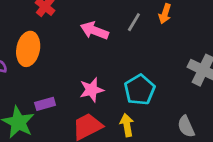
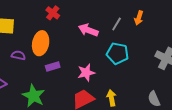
cyan pentagon: (140, 90) -> (118, 53), moved, turned -30
purple rectangle: (45, 104) -> (53, 67), moved

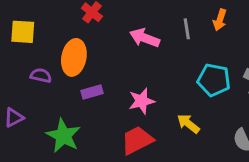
gray line: (117, 24) -> (187, 29), turned -40
cyan pentagon: (118, 53) -> (214, 80), moved
yellow arrow: (111, 98) -> (188, 124), moved, turned -42

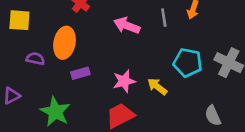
yellow arrow: (188, 124) -> (157, 86), moved

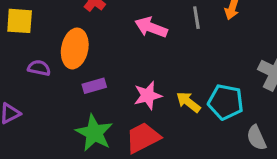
cyan pentagon: (188, 63) -> (226, 102), moved
green star: (55, 112) -> (94, 133), moved

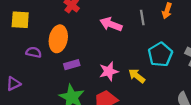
cyan pentagon: (226, 102) -> (160, 55), moved, turned 30

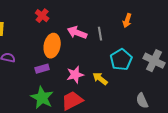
gray line: (142, 18) -> (100, 34), moved
orange ellipse: (58, 39) -> (52, 46), moved

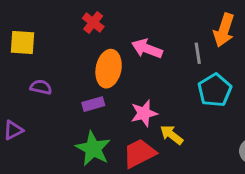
orange arrow: (127, 21) -> (224, 30), size x1.5
gray line: (100, 34) -> (198, 53), moved
yellow arrow: (100, 79) -> (172, 135), moved

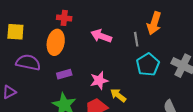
red cross: (93, 22) -> (64, 18), turned -32
orange ellipse: (109, 69) -> (56, 42), moved
purple semicircle: (41, 87) -> (28, 62), size x1.6

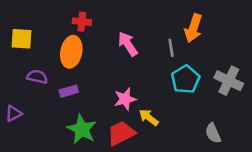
pink arrow: (101, 36) -> (128, 44), turned 36
purple semicircle: (28, 62) -> (37, 77), size x0.7
purple rectangle: (64, 74) -> (69, 91), moved

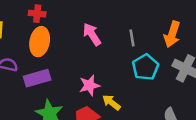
red cross: (82, 22) -> (37, 14), moved
orange arrow: (193, 28) -> (172, 34), moved
purple rectangle: (69, 91) -> (37, 78), size x1.5

